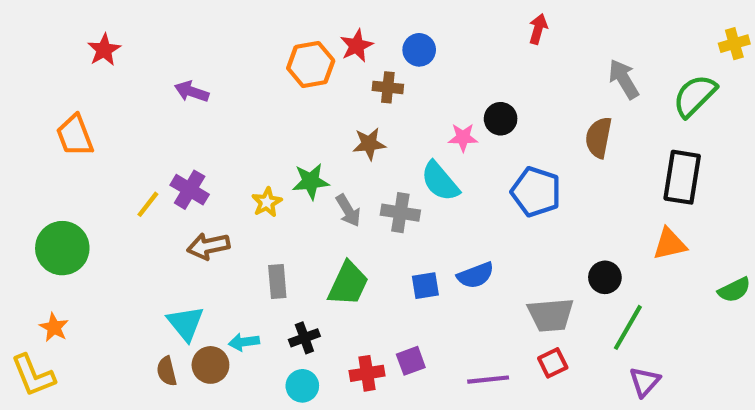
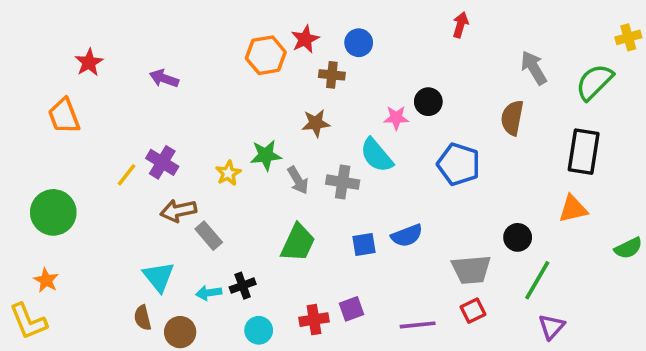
red star: (104, 50) -> (89, 62), moved
gray rectangle: (277, 282) -> (209, 236), moved, turned -36
black cross: (304, 338) -> (243, 286), moved
brown circle: (210, 365) -> (180, 332), moved

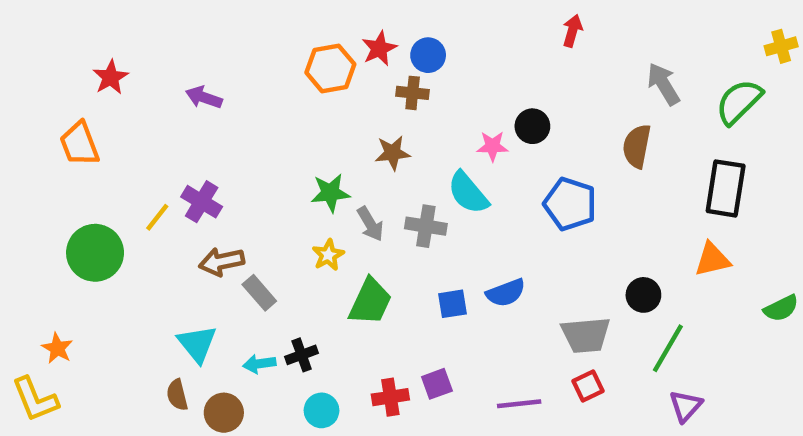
blue circle: (359, 43) -> (428, 55), moved
yellow star: (228, 173) -> (328, 255), moved
green circle: (53, 212) -> (95, 253), moved

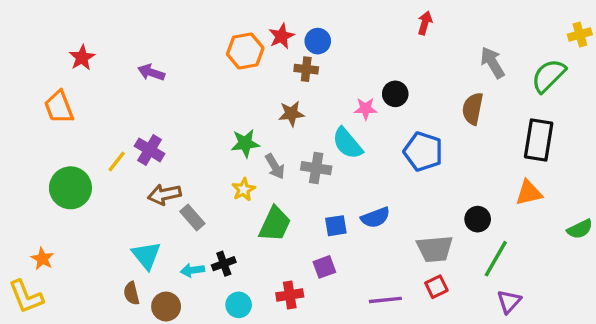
purple square: (437, 384) -> (324, 267), moved

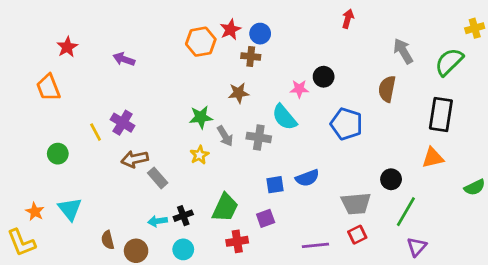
yellow line: (117, 161) -> (96, 132), turned -66
green circle: (70, 188) -> (58, 154), size x0.6
green trapezoid: (275, 224) -> (225, 208), moved
cyan triangle: (146, 255) -> (70, 209), moved
cyan circle: (239, 305) -> (183, 249), moved

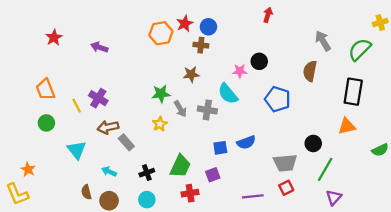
red arrow: (348, 19) -> (268, 15), moved
orange trapezoid: (48, 88) -> (45, 89), moved
cyan triangle: (70, 209) -> (77, 150), moved
cyan arrow: (158, 221) -> (109, 172), moved, turned 32

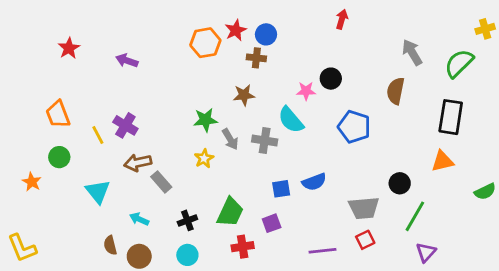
orange star: (28, 169) -> (32, 182), moved

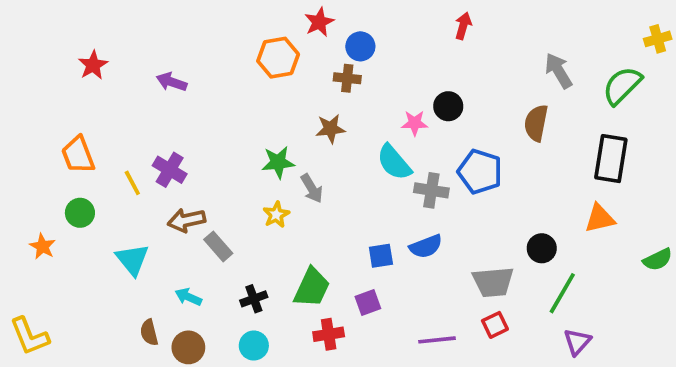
red star: (236, 30) -> (319, 22), moved
gray cross: (265, 141) -> (431, 190), moved

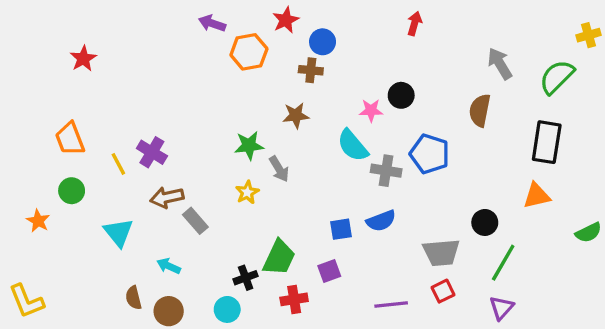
purple arrow: (172, 82) -> (212, 23), moved
black cross: (254, 299) -> (246, 278), moved
purple triangle: (577, 342) -> (502, 308), moved

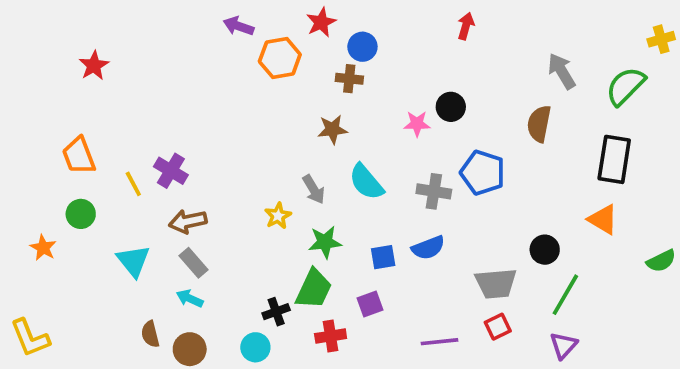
green star: (249, 146) -> (325, 242), moved
cyan semicircle: (353, 146) -> (366, 182), moved
orange triangle: (537, 196) -> (603, 220), turned 44
gray rectangle: (195, 221) -> (193, 263), moved

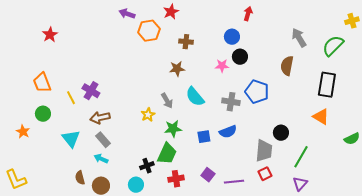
blue circle: (362, 47) -> (232, 37), moved
black circle: (545, 250) -> (281, 133), moved
gray trapezoid: (496, 283) -> (264, 151), turned -80
purple square: (370, 304) -> (208, 175), moved, turned -32

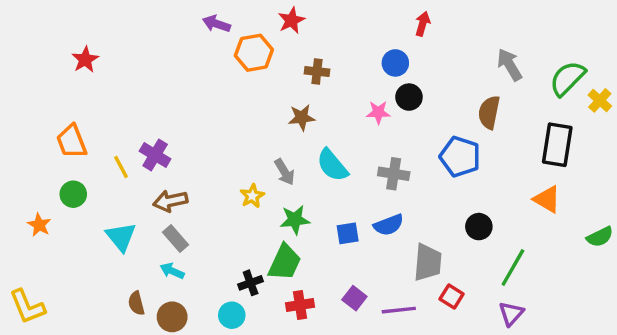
yellow cross: (352, 21) -> (600, 100), moved, turned -32
blue pentagon: (257, 92) -> (460, 157), moved
gray trapezoid: (264, 151) -> (428, 262), moved
red square: (265, 174) -> (452, 296), turned -32

